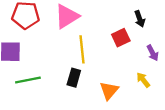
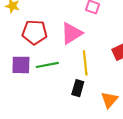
green line: (28, 80) -> (47, 65), moved

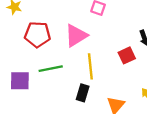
purple square: (21, 65) -> (20, 81), moved

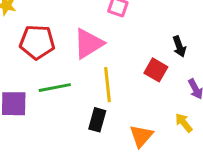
red square: (127, 55) -> (156, 70), turned -35

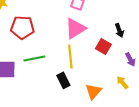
pink triangle: (88, 44) -> (75, 28), moved
black rectangle: (97, 120) -> (63, 80), turned -42

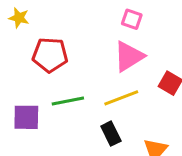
yellow line: (70, 56) -> (121, 98), turned 75

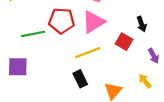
red pentagon: (50, 55) -> (62, 21), moved
green line: (68, 101) -> (33, 34), moved

